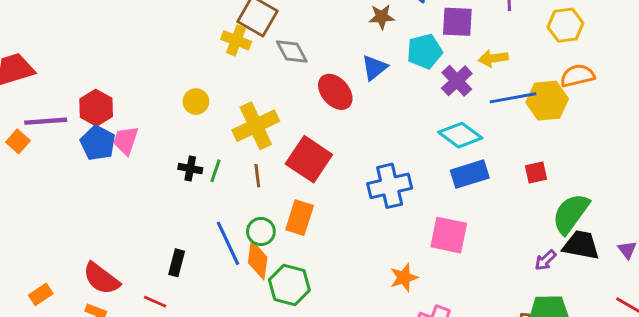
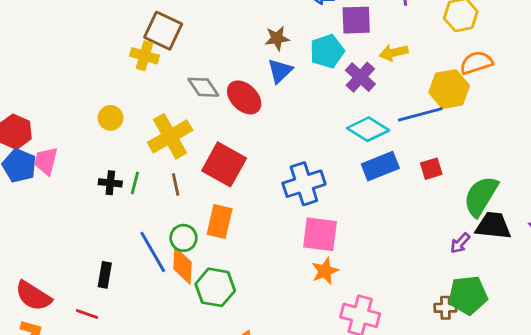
brown star: (382, 17) -> (277, 38), moved
gray diamond: (292, 52) -> (203, 87), moved
blue line: (513, 98) -> (420, 114), moved
red square: (536, 172) -> (431, 169), moved
pink square: (449, 235) -> (320, 234), moved

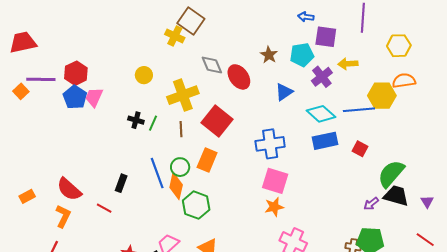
brown star: (277, 38) -> (269, 55), moved, turned 30
blue triangle: (280, 71) -> (284, 92), moved
red square: (431, 169) -> (360, 149), turned 35

